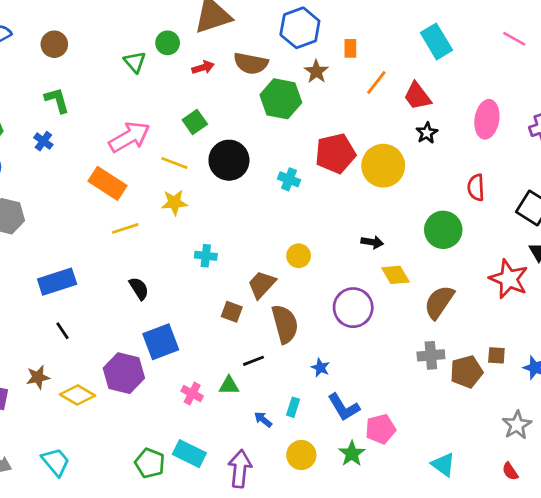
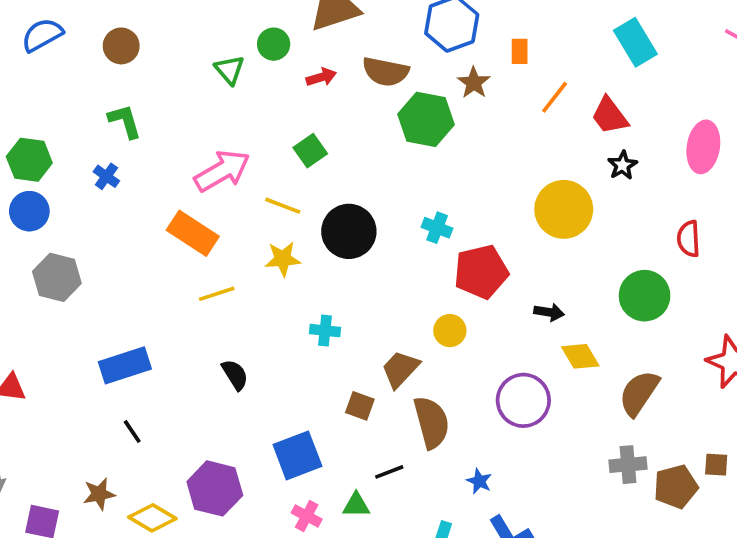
red pentagon: (335, 153) -> (481, 272), moved
black circle: (229, 160) -> (349, 231), moved
blue square: (161, 342) -> (297, 455), moved

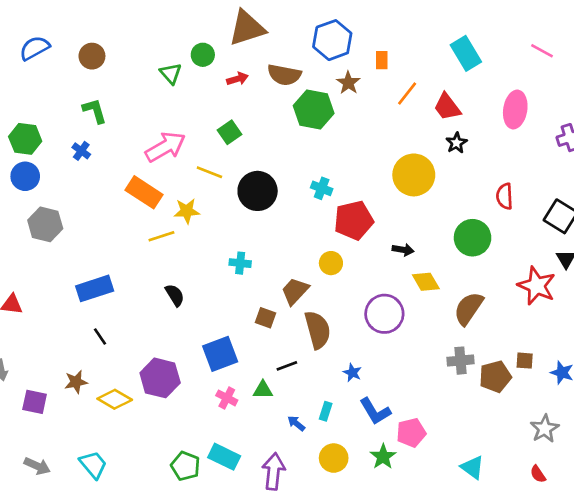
pink ellipse: (703, 147) -> (515, 109), moved
yellow star: (283, 259) -> (187, 211), moved

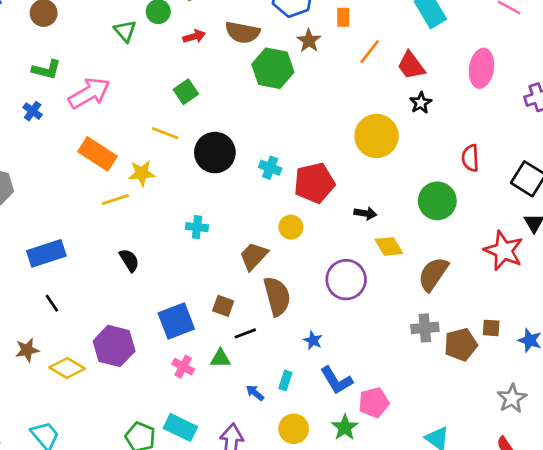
green L-shape: (95, 111) -> (46, 70), turned 120
pink arrow: (165, 147) -> (89, 93), moved
cyan cross: (322, 188) -> (270, 168), moved
brown square: (266, 318) -> (223, 306), moved

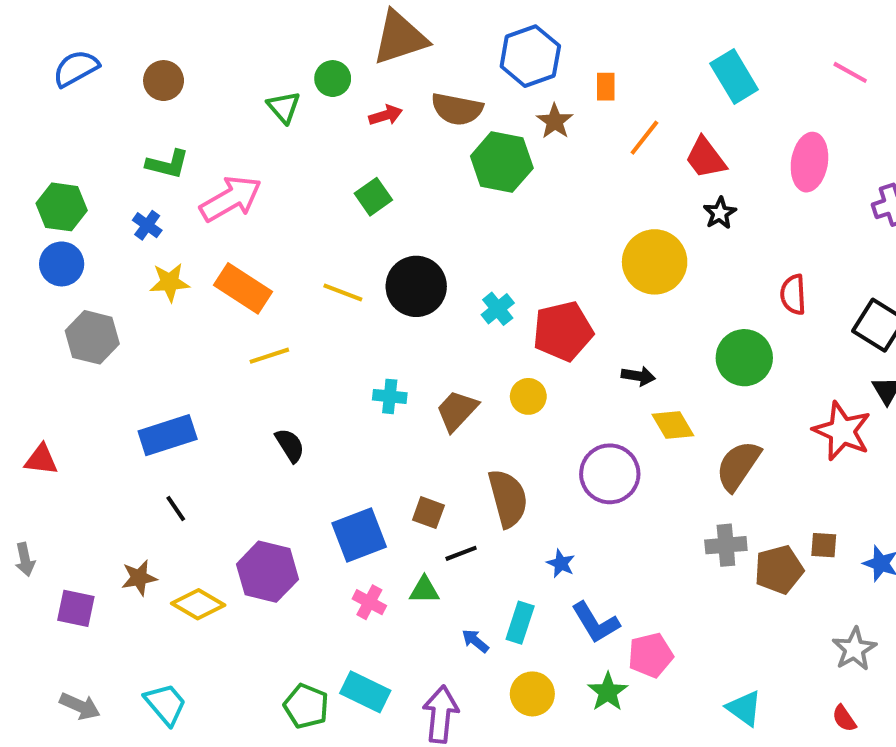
yellow line: (165, 133) -> (343, 292), moved
cyan cross: (270, 168) -> (498, 309), turned 30
yellow star: (142, 173) -> (170, 282), moved
brown trapezoid: (254, 256) -> (457, 411), moved
cyan rectangle: (285, 380) -> (520, 623), size x1.4

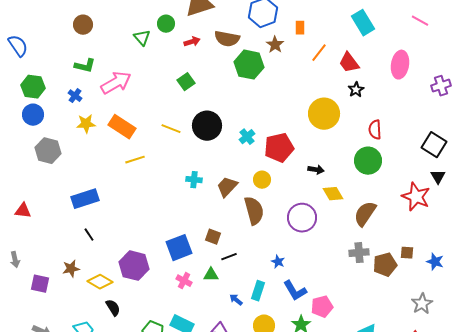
blue semicircle: (76, 68) -> (18, 46), moved, turned 85
red semicircle: (793, 295) -> (375, 130), moved
black semicircle: (290, 445) -> (113, 308), moved
brown semicircle: (508, 498) -> (254, 211), moved

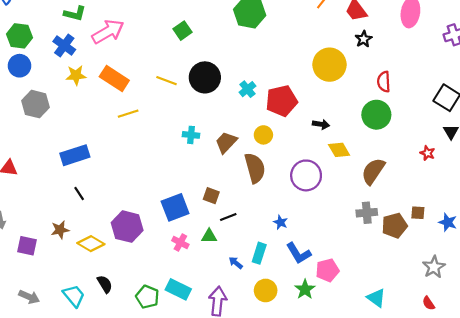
blue cross: (75, 96) -> (64, 45), size x1.5
red star: (416, 197) -> (427, 153), size x0.5
black semicircle: (113, 308) -> (105, 284), moved

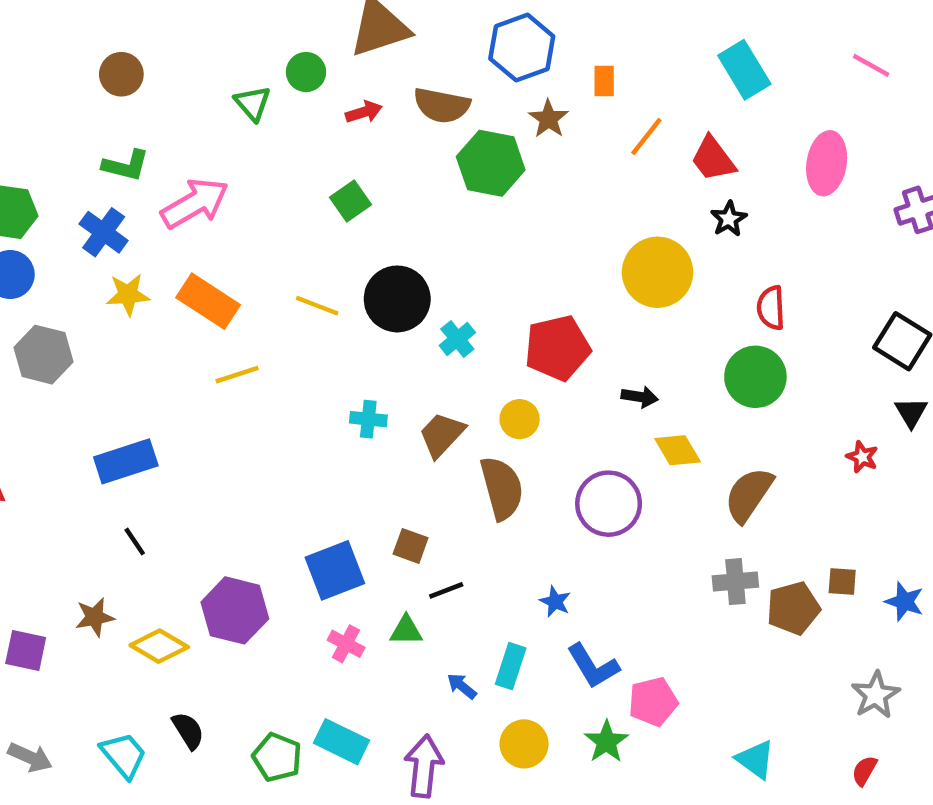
cyan cross: (247, 89) -> (457, 339), moved
red semicircle: (429, 303) -> (864, 771), turned 64

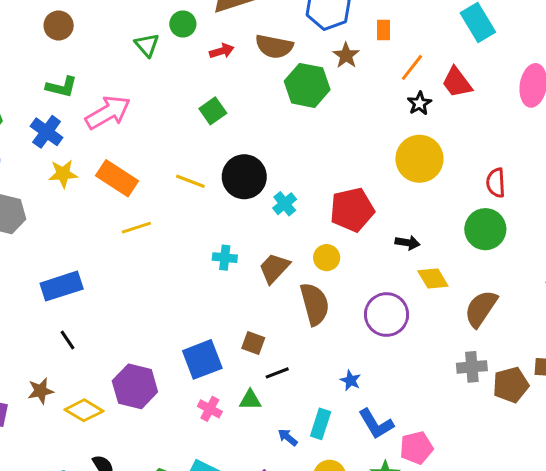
black star: (729, 219) -> (419, 103), moved

